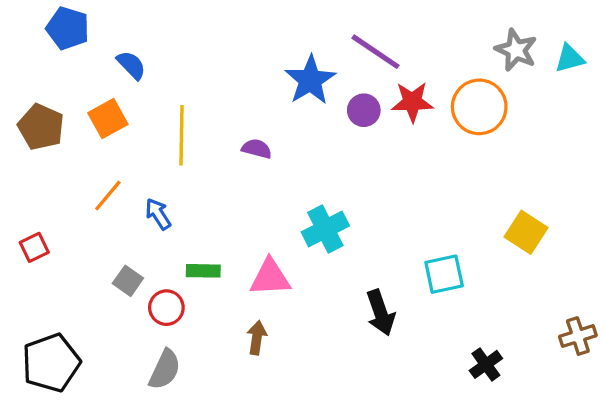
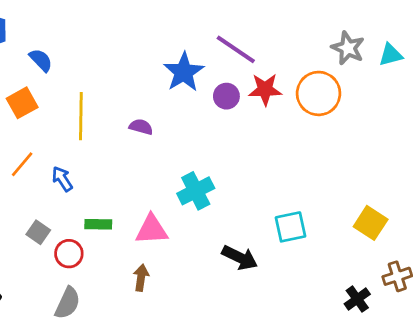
yellow square: (526, 232) -> (371, 223), moved
black arrow: (381, 313) -> (240, 258), turned -45
black cross: (486, 364) -> (357, 299), moved

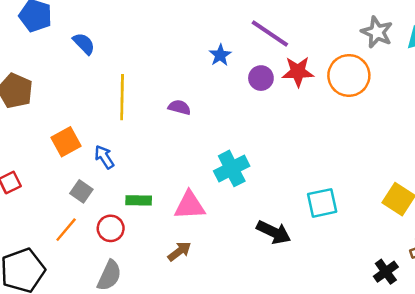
blue star: (184, 72) -> (220, 55), size x0.6
orange square: (22, 103) -> (66, 142), moved
orange line: (22, 164) -> (66, 230), moved
gray square: (38, 232) -> (81, 191), moved
brown arrow: (141, 278) -> (179, 251), turned 45

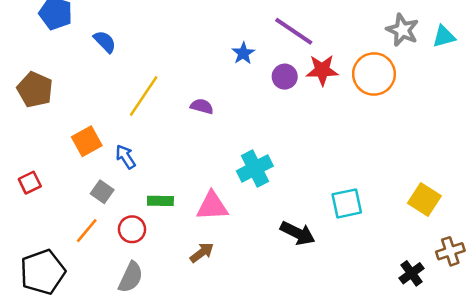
yellow line: (122, 97) -> (144, 96), turned 33

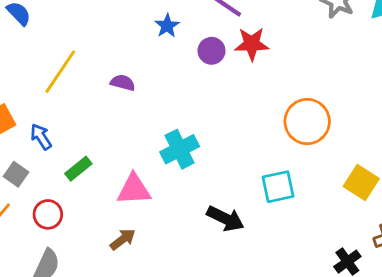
orange circle: (374, 74) -> (307, 122), moved
green rectangle: (160, 201) -> (78, 169), moved, turned -40

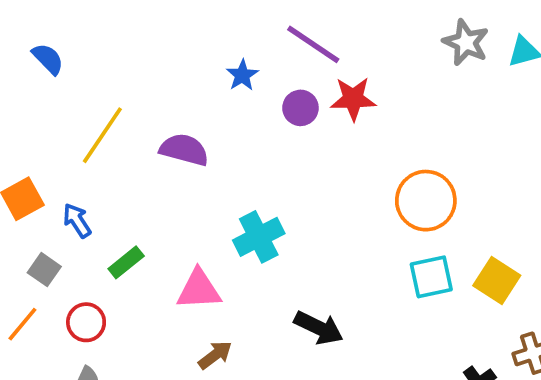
purple semicircle: (123, 83) -> (184, 150), size x1.5
cyan square: (278, 187) -> (431, 277), moved
brown arrow: (123, 239) -> (215, 355), moved

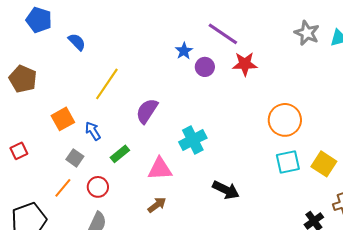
purple circle: (300, 108) -> (205, 67), moved
purple semicircle: (184, 150) -> (147, 111), moved, turned -72
brown arrow: (215, 355) -> (157, 205), moved

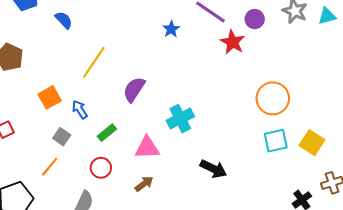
red star: (245, 64) -> (233, 42), turned 30
purple circle: (205, 67) -> (255, 19), moved
red circle: (98, 187) -> (101, 168), moved

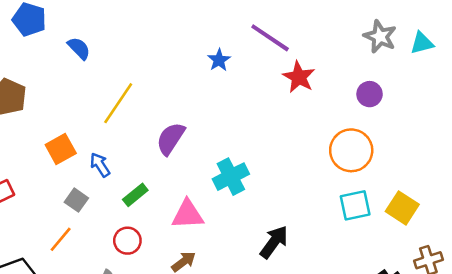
purple circle: (255, 19) -> (370, 94), moved
black arrow: (213, 169) -> (274, 242), turned -80

